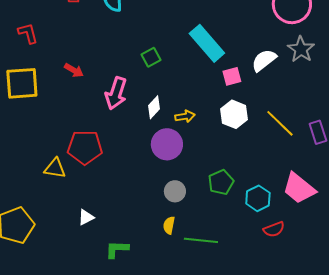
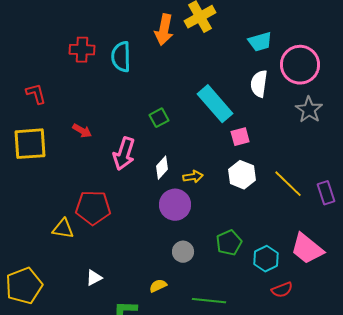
white semicircle: (264, 60) -> (259, 84), moved, turned -44
yellow semicircle: (169, 225) -> (158, 286), moved, turned 54

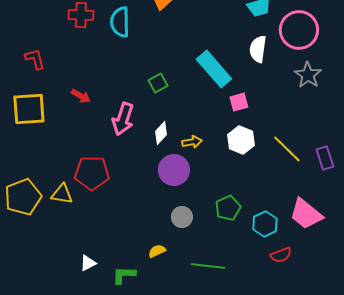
white triangle: (94, 278) -> (88, 263), moved
yellow pentagon: (24, 286) -> (23, 197), moved

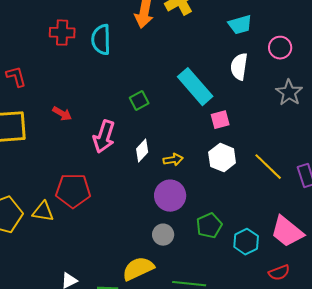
pink circle: (299, 30) -> (280, 48), size x0.6
purple circle: (174, 170) -> (170, 196), moved
yellow semicircle: (157, 251) -> (138, 269), size x1.8
red semicircle: (281, 255) -> (279, 273), moved

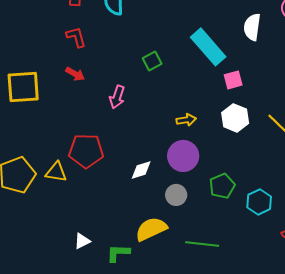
red L-shape: (16, 77) -> (76, 37), moved
pink arrow: (104, 137) -> (117, 97), size x0.7
white diamond: (142, 151) -> (141, 170), moved, turned 30

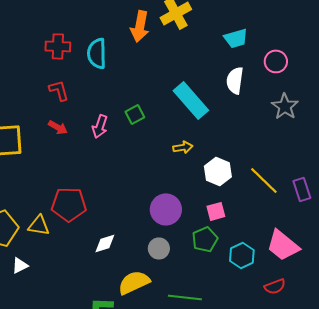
pink square: (233, 80) -> (216, 211), moved
pink arrow: (117, 97) -> (100, 126), moved
yellow arrow: (186, 120) -> (183, 147), moved
white diamond: (141, 170) -> (105, 243), moved
white triangle: (82, 241) -> (20, 265), moved

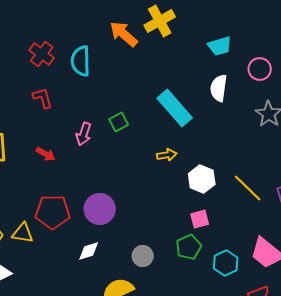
orange arrow: (140, 26) -> (124, 34), turned 120
red cross: (58, 46) -> (42, 54), turned 35
red arrow: (58, 127) -> (46, 154), moved
purple circle: (166, 209) -> (100, 209), moved

